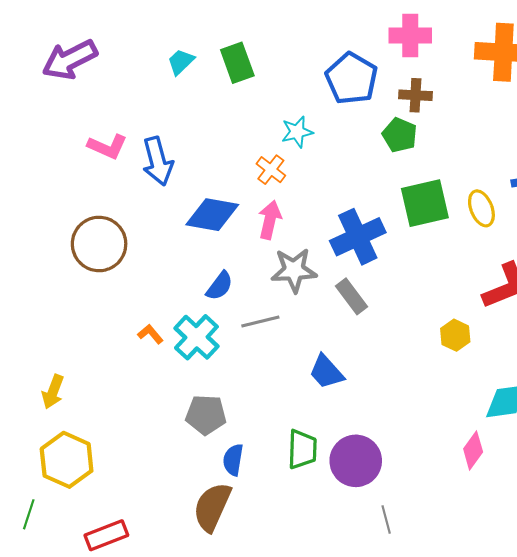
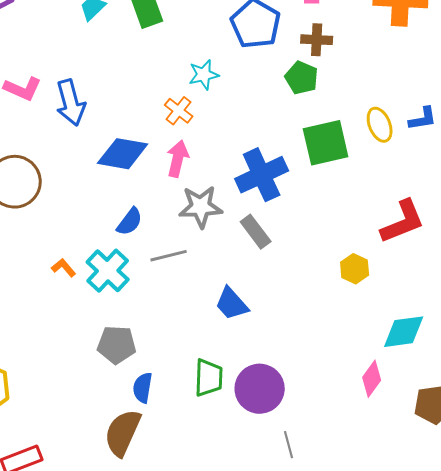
yellow ellipse: (481, 208) -> (380, 125), moved

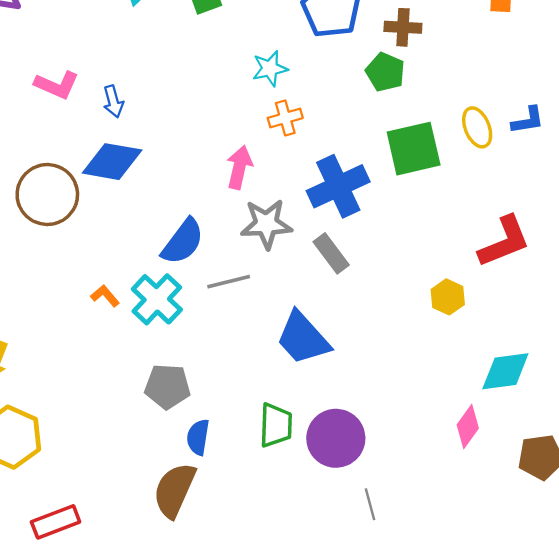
blue arrow: (71, 103) -> (113, 101), size x0.6
orange cross: (179, 111) -> (285, 118), moved, turned 36
blue diamond: (123, 154) -> (112, 162), moved
blue semicircle: (130, 222) -> (183, 242), size x1.4
blue trapezoid: (232, 304) -> (303, 338), size x1.4

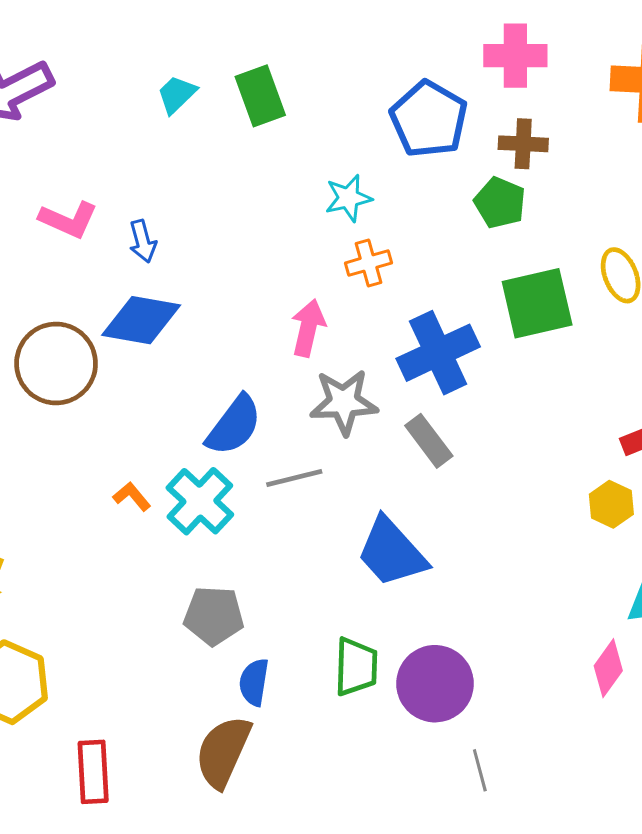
yellow hexagon: (448, 297) -> (611, 504), moved
red rectangle: (56, 522) -> (93, 772), moved, turned -72

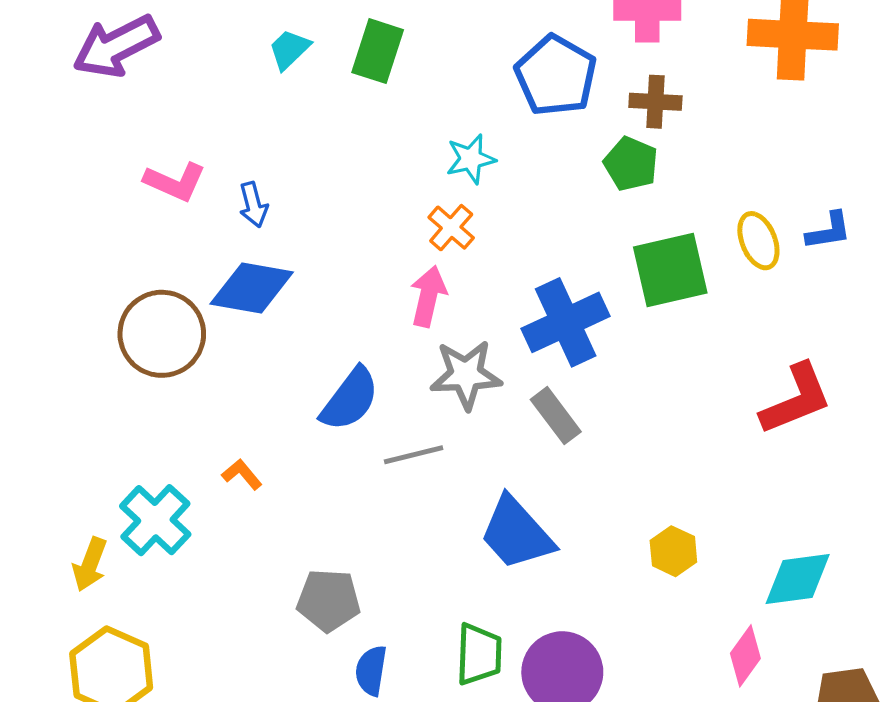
green rectangle: (260, 96) -> (378, 51), turned 38
orange cross: (368, 263) -> (451, 228), moved, turned -33
cyan cross: (200, 501) -> (155, 520), moved
yellow hexagon: (611, 504) -> (673, 551), moved

